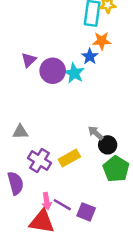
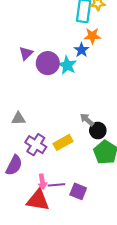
purple semicircle: (16, 183) -> (14, 165), turned 42
purple line: (62, 205) -> (56, 185), turned -35

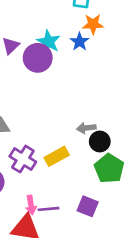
cyan star: (67, 65) -> (48, 42), moved
gray arrow: (87, 120) -> (86, 128), turned -48
purple square: (78, 191) -> (88, 206), moved

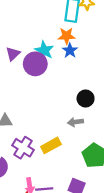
orange star: (93, 24) -> (67, 36), moved
black circle: (100, 141) -> (86, 99), moved

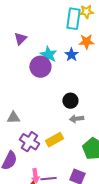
orange star: (67, 36) -> (86, 42), moved
purple triangle: (13, 54) -> (20, 39), moved
black circle: (86, 99) -> (70, 101), moved

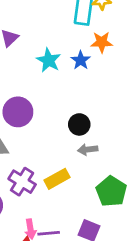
purple circle: (40, 67) -> (18, 112), moved

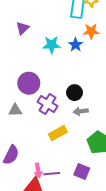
cyan star: (49, 60) -> (52, 45), turned -30
purple cross: (22, 182) -> (47, 104), moved

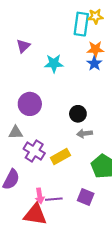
blue star: (76, 45) -> (94, 63), moved
purple cross: (47, 104) -> (34, 151), moved

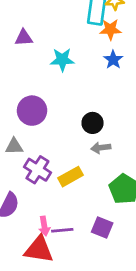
purple triangle: (23, 46) -> (24, 38), turned 40
orange star: (95, 49) -> (110, 29), moved

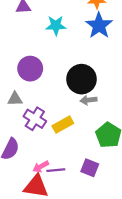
blue star: (113, 60) -> (99, 25), size x1.6
black circle: (93, 123) -> (82, 79), size x1.6
pink arrow: (44, 226) -> (41, 167), turned 70

